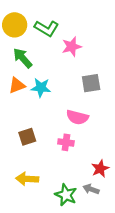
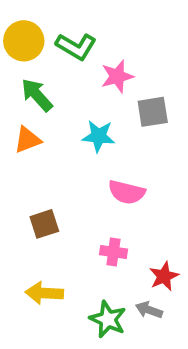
gray square: (91, 83) -> (153, 112), moved
cyan star: (41, 88) -> (99, 136), moved
pink cross: (66, 142) -> (113, 252), moved

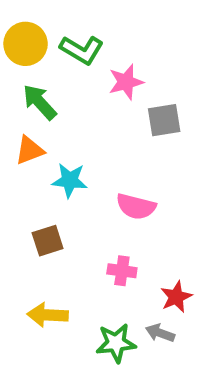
cyan star: (99, 136) -> (70, 180), moved
green star: (108, 319) -> (116, 343), turned -30

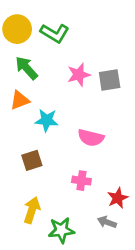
pink star: (126, 82) -> (79, 75), moved
yellow arrow: (48, 315) -> (32, 210), turned 105
green star: (116, 343) -> (61, 230), moved

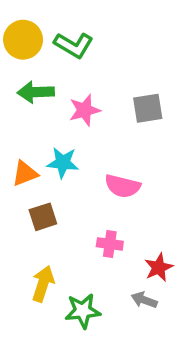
green arrow: (26, 68) -> (36, 92), turned -50
pink star: (79, 75) -> (85, 110), moved
orange triangle: (20, 100) -> (25, 173), moved

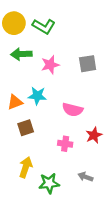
red star: (159, 267) -> (94, 135), moved

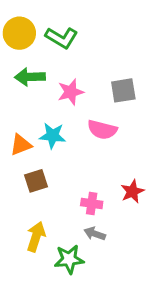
pink semicircle: (73, 110) -> (102, 130), moved
gray arrow: (85, 177) -> (95, 234), moved

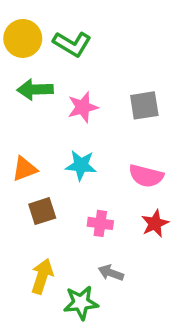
pink semicircle: (102, 130) -> (146, 176), moved
cyan star: (52, 136) -> (81, 165), moved
pink cross: (92, 203) -> (100, 223), moved

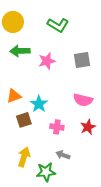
green L-shape: (72, 44) -> (58, 25), moved
cyan star: (81, 165) -> (39, 104), moved, turned 30

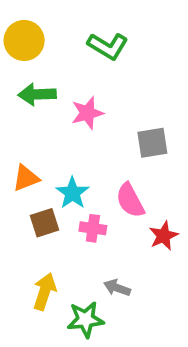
gray square: (82, 60) -> (152, 143), moved
pink semicircle: (83, 100) -> (130, 200), moved, turned 48
pink cross: (57, 127) -> (93, 228), moved

